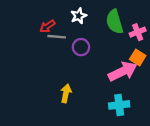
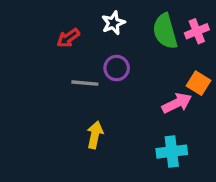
pink cross: (138, 32) -> (197, 31), moved
gray line: (57, 37) -> (85, 83), moved
pink arrow: (123, 71) -> (177, 103), size x0.7

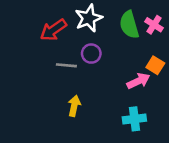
white star: (113, 23) -> (89, 18), size x1.5
pink cross: (197, 31) -> (154, 25), turned -36
red arrow: (68, 38) -> (53, 30), size x1.5

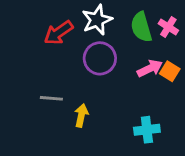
purple circle: (91, 54) -> (100, 58), size x1.5
gray line: (66, 65) -> (51, 98), moved
pink arrow: (138, 81) -> (150, 68), moved

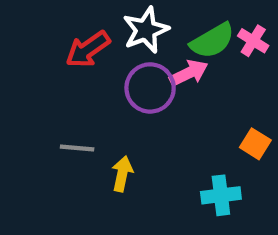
green semicircle: (141, 27) -> (212, 41), turned -104
pink arrow: (150, 68) -> (189, 73), moved
orange square: (170, 71) -> (255, 144), moved

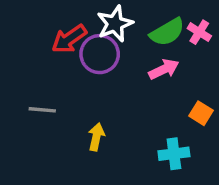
pink arrow: (189, 73) -> (164, 69), moved
purple circle: (150, 88) -> (100, 54), moved
gray line: (77, 148) -> (42, 110), moved

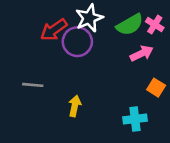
pink arrow: (164, 69) -> (142, 53), moved

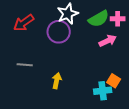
pink cross: (155, 25) -> (118, 19), turned -32
red arrow: (54, 30) -> (24, 23), moved
orange square: (156, 88) -> (114, 81), moved

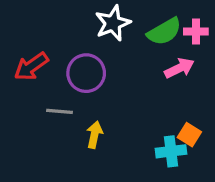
red arrow: (24, 23) -> (31, 66), moved
purple circle: (59, 32) -> (86, 73), moved
gray line: (25, 65) -> (60, 111), moved

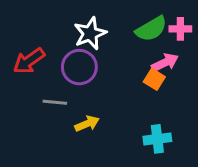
white star: (113, 23) -> (90, 33), moved
yellow arrow: (94, 135) -> (87, 124), turned 55
orange square: (189, 135) -> (154, 79), moved

